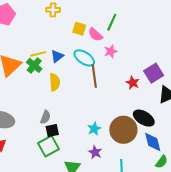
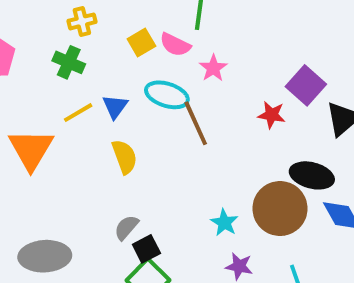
yellow square: (79, 29) -> (141, 42), turned -32
green cross: (34, 65) -> (69, 62), moved
gray semicircle: (45, 117) -> (126, 227), turned -144

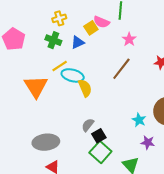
pink semicircle: (175, 45) -> (101, 22), moved
cyan ellipse: (167, 95) -> (73, 75), moved
blue triangle: (115, 107) -> (78, 42), moved, turned 32
brown line: (196, 123) -> (121, 69), turned 65

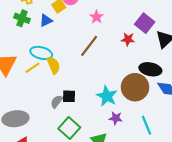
yellow line: (60, 66) -> (32, 68), moved
cyan star: (139, 120) -> (107, 96), size x1.5
black square: (99, 136) -> (69, 96), moved, turned 32

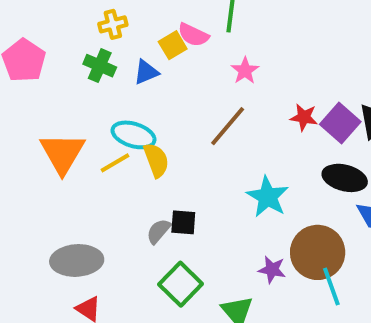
purple square: (145, 23) -> (340, 123), moved
brown circle: (135, 87) -> (318, 252), moved
cyan star: (107, 96) -> (268, 197), moved

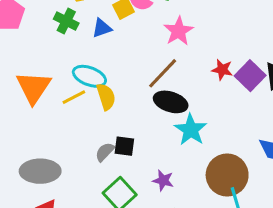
pink star: (245, 71) -> (179, 31), size x1.4
black ellipse: (345, 178) -> (171, 102), moved
purple star: (272, 270) -> (163, 180), moved

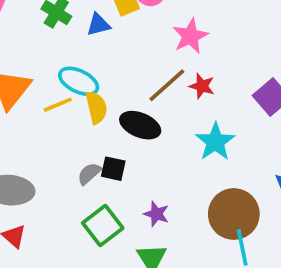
red star: (222, 70) -> (202, 86), moved
black ellipse: (171, 102) -> (140, 125), moved
cyan star: (191, 130) -> (215, 142), moved

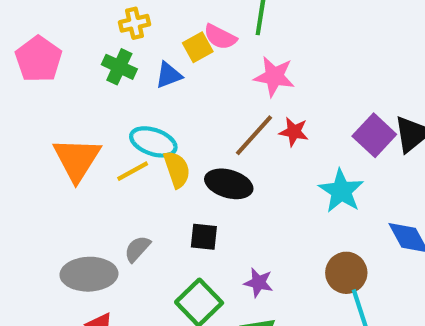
pink star: (190, 36) -> (274, 76), turned -30
cyan star: (215, 142) -> (341, 191), moved
gray semicircle: (89, 174) -> (137, 249), moved
brown circle: (234, 214) -> (346, 273), size x0.7

